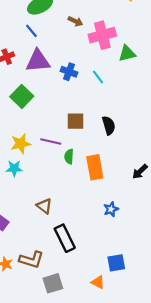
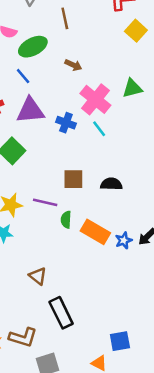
pink cross: (102, 35) -> (95, 99), moved, turned -36
green triangle: (127, 53) -> (132, 88), moved
black semicircle: (109, 125) -> (111, 184), turned -72
orange rectangle: (95, 167) -> (95, 232), turned -50
blue star: (111, 209) -> (124, 240), moved

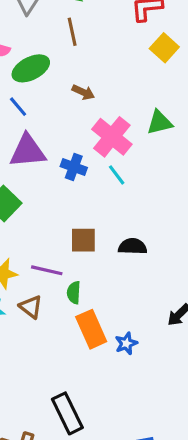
orange rectangle: (95, 232) -> (91, 329), moved, turned 36
blue star: (124, 240) -> (126, 343), moved
brown triangle: (38, 276) -> (31, 307), moved

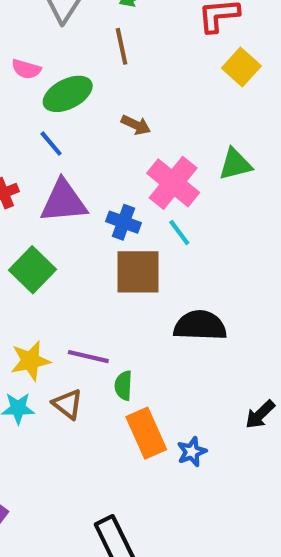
brown square: (83, 240) -> (138, 272), moved, size x1.4
black semicircle: (133, 246) -> (200, 326), size x1.4

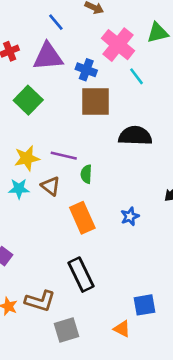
blue line: (51, 144) -> (56, 22), moved
cyan line: (179, 232) -> (137, 76), moved
orange rectangle: (146, 433) -> (82, 218), moved

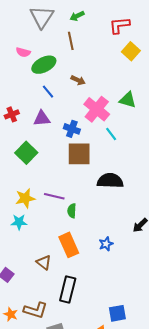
green triangle: (158, 33) -> (128, 100), turned 30
purple triangle: (48, 57) -> (42, 119), size x0.7
brown triangle: (51, 186) -> (44, 263), moved
black rectangle: (81, 275) -> (68, 289), turned 40

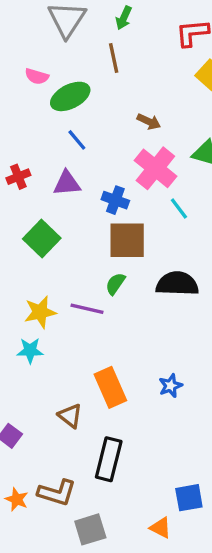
green arrow: (77, 16) -> (124, 18), turned -40
brown arrow: (78, 80) -> (149, 122), moved
green semicircle: (72, 211) -> (115, 284), moved, turned 32

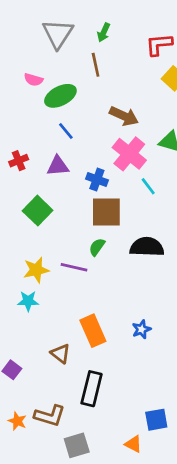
brown arrow: (149, 122) -> (124, 116), size x1.5

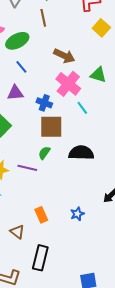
orange rectangle: (93, 331) -> (41, 215), size x0.7

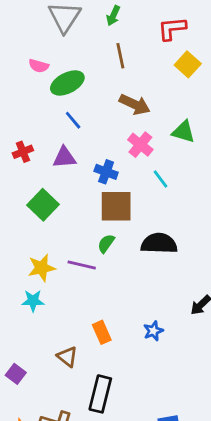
brown line: (43, 18) -> (120, 56), moved
pink cross: (68, 84) -> (140, 145), size x0.7

